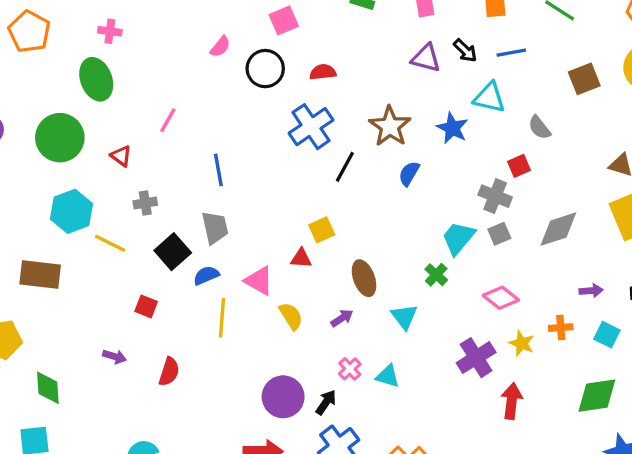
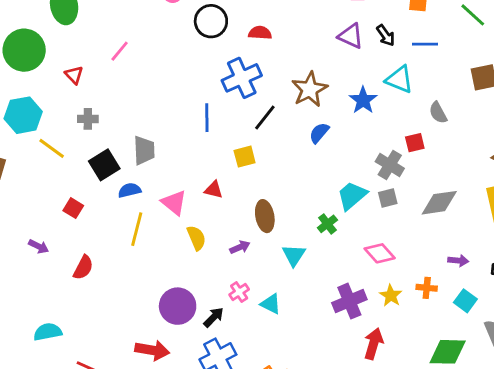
blue line: (218, 170) -> (207, 118), moved
yellow square: (322, 230) -> (245, 157), moved

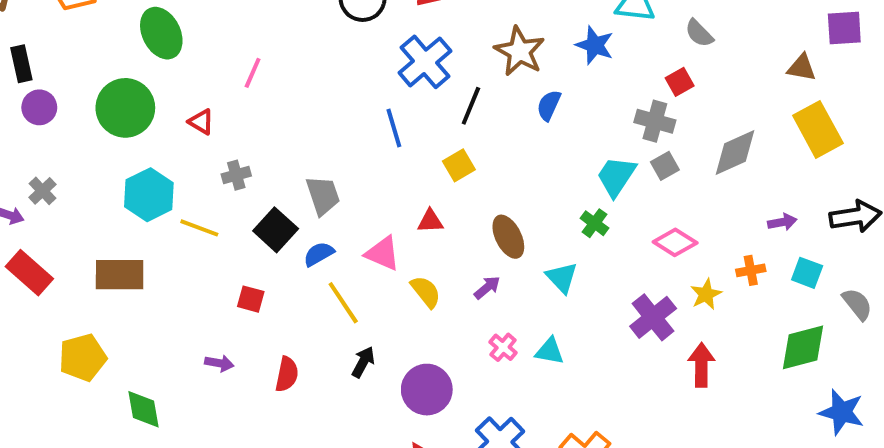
yellow line: (137, 229) -> (343, 303), turned -32
yellow star: (391, 296) -> (706, 294), turned 30
black arrow: (214, 317) -> (363, 362), moved

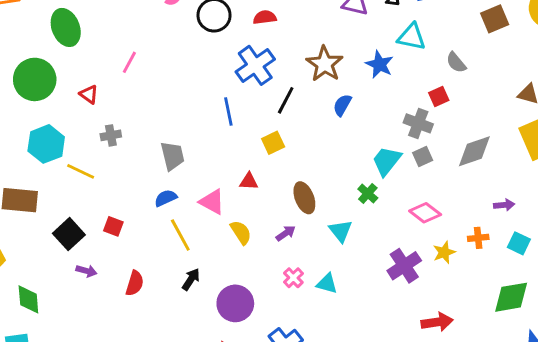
black square: (276, 230) -> (69, 234), moved
red arrow: (701, 365) -> (437, 322), moved, turned 76

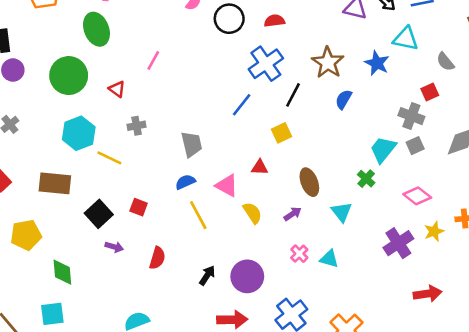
blue line: (228, 111) -> (242, 105), turned 50
black arrow: (191, 279) -> (207, 275), moved

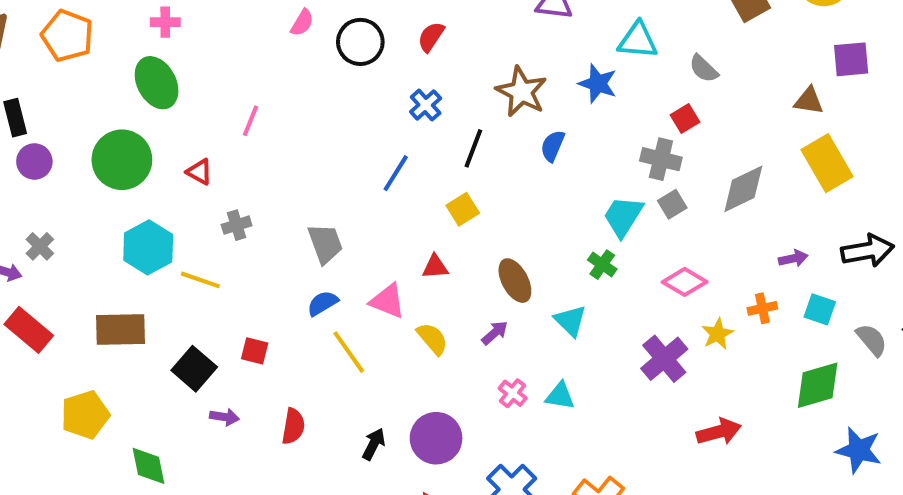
red semicircle: (274, 21) -> (431, 37), turned -42
blue cross: (266, 64) -> (426, 105), size x0.6

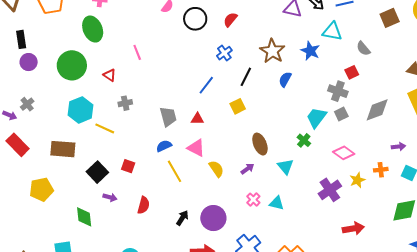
pink line: (250, 121) -> (137, 52), turned -49
red triangle: (435, 267) -> (197, 119), moved
green diamond: (148, 466) -> (84, 217), moved

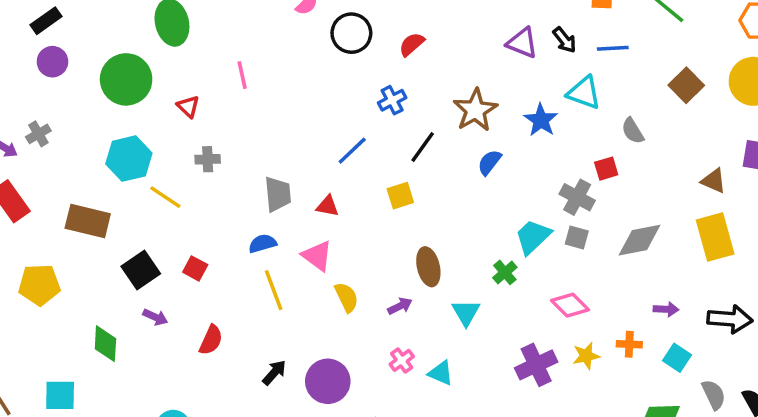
brown square: (390, 18) -> (686, 85), turned -30
black rectangle: (21, 39) -> (46, 21), turned 54
gray square: (341, 114) -> (577, 237), turned 32

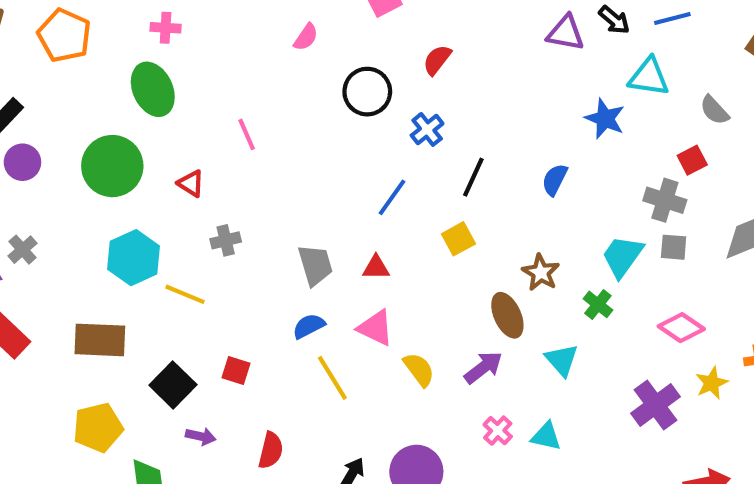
black circle: (351, 33) -> (367, 92), moved
brown star: (475, 110) -> (541, 273), moved, size x0.7
yellow pentagon: (39, 285) -> (98, 427), moved
purple arrow: (400, 306) -> (483, 368), size x1.4

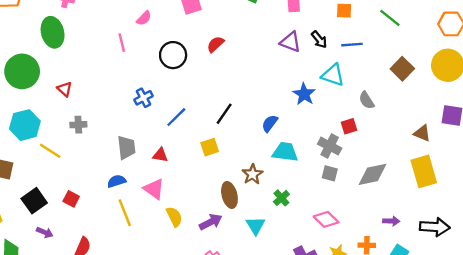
blue cross: (427, 129) -> (143, 98), moved
pink line: (247, 134) -> (122, 43), moved
cyan trapezoid: (622, 256) -> (285, 152), moved, turned 52

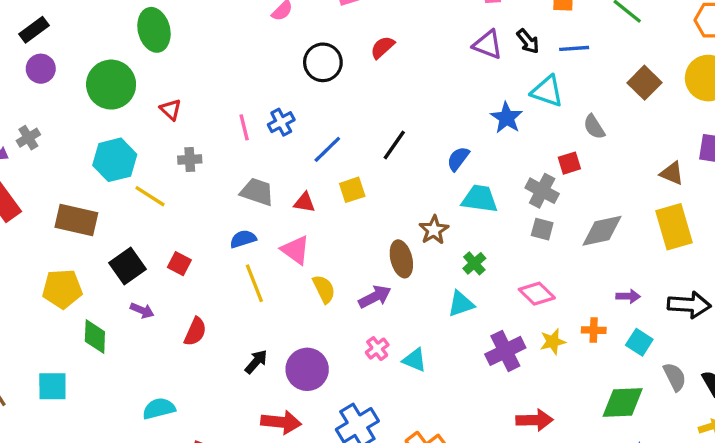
pink line: (122, 43) -> (244, 127), moved
gray trapezoid: (126, 147) -> (257, 192), turned -65
yellow square: (210, 147) -> (352, 190), moved
cyan triangle: (256, 226) -> (461, 304), moved, turned 42

